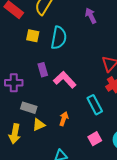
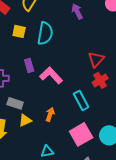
pink square: (95, 139) -> (81, 134), size x1.6

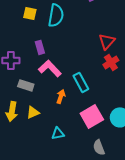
pink L-shape: (51, 75) -> (50, 68), moved
cyan rectangle: (81, 100) -> (81, 82), moved
yellow triangle: (25, 120) -> (33, 112), moved

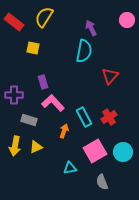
cyan semicircle: (56, 15) -> (84, 51), moved
red cross: (111, 62) -> (109, 117), moved
cyan triangle: (58, 133) -> (70, 168), moved

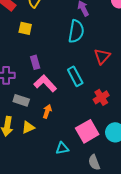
cyan rectangle: (84, 117) -> (75, 76), moved
orange arrow: (64, 131) -> (47, 111), moved

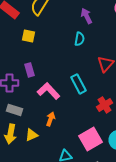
cyan semicircle: (76, 31) -> (80, 39), size x0.6
purple rectangle: (35, 62) -> (30, 70), moved
gray rectangle: (21, 100) -> (15, 110), moved

